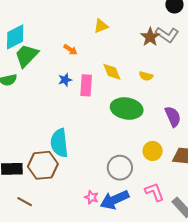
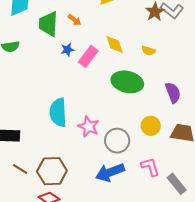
green trapezoid: (27, 56) -> (48, 24), moved, turned -44
pink rectangle: (86, 85) -> (88, 56), turned 30
brown hexagon: (43, 165) -> (52, 171), moved
pink star: (91, 197) -> (89, 127), moved, size x1.5

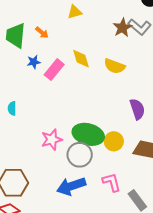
yellow semicircle: (148, 51) -> (115, 66), size x1.5
green ellipse: (127, 82) -> (88, 134), moved
cyan semicircle: (58, 112) -> (12, 108), moved, size x0.5
pink star: (89, 127) -> (52, 140), turned 30

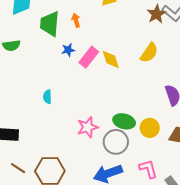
orange arrow: (42, 32) -> (76, 20), turned -144
yellow diamond: (81, 59) -> (111, 59), moved
yellow semicircle: (115, 66) -> (149, 53), turned -75
green ellipse: (88, 134) -> (124, 121), size x0.7

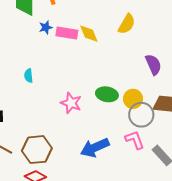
pink rectangle: (89, 57) -> (67, 33), turned 65
pink star: (88, 127) -> (71, 103), turned -30
gray circle: (116, 142) -> (141, 115), moved

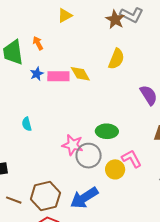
yellow circle: (133, 99) -> (115, 169), moved
gray circle: (141, 115) -> (89, 156), moved
pink L-shape: (135, 140) -> (132, 159), moved
blue arrow: (95, 148) -> (84, 198), moved

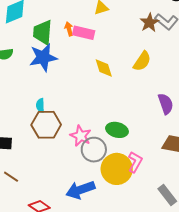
blue star: (37, 74) -> (43, 57), moved, size x2.0
pink rectangle: (58, 76) -> (84, 33), moved
pink L-shape: (132, 159) -> (135, 162), turned 45
yellow circle: (115, 169) -> (117, 169), size x1.6
brown hexagon: (45, 196) -> (46, 125), moved

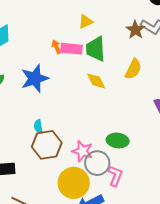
green trapezoid: (43, 32) -> (96, 49), moved
pink L-shape: (135, 162) -> (115, 176), moved
yellow circle: (117, 169) -> (74, 183), moved

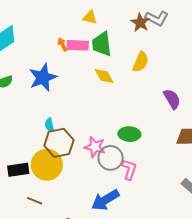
yellow triangle: (86, 22) -> (90, 17), turned 42
yellow circle: (74, 183) -> (47, 165), moved

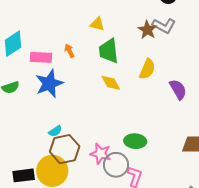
pink rectangle: (78, 45) -> (41, 57), moved
purple semicircle: (172, 99) -> (178, 89), moved
cyan semicircle: (49, 125) -> (55, 131), turned -112

